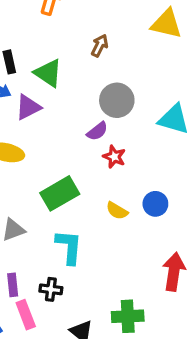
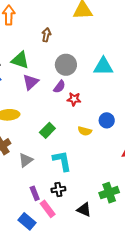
purple triangle: (28, 107) -> (31, 82), moved
green rectangle: (60, 193) -> (47, 130), size x0.7

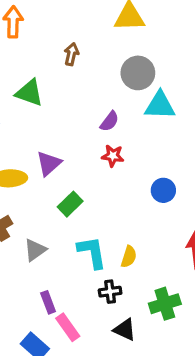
gray circle: (66, 65) -> (138, 73), moved
purple triangle: (31, 82) -> (49, 163), moved
purple semicircle: (59, 87) -> (109, 121), moved
yellow semicircle: (85, 131) -> (129, 257), moved, turned -88
black cross: (58, 189) -> (110, 292), moved

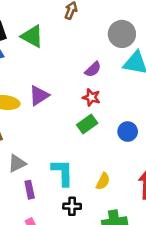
green rectangle: (70, 204) -> (87, 124), moved
yellow semicircle: (129, 257) -> (103, 181), moved
purple rectangle: (48, 302) -> (30, 190), moved

